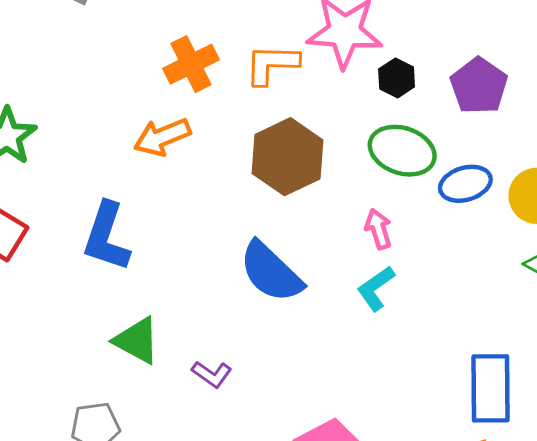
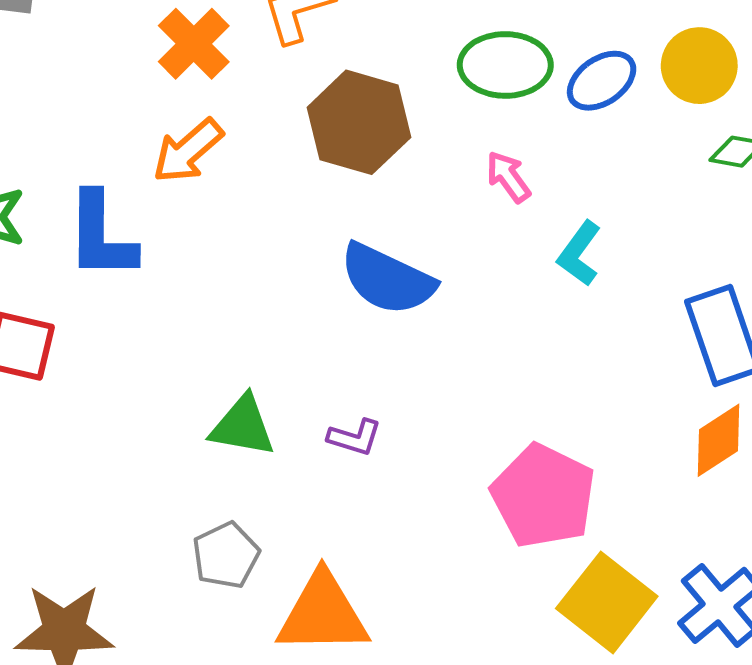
blue L-shape: (106, 237) -> (101, 236), moved
cyan L-shape: (376, 288) -> (579, 254), moved

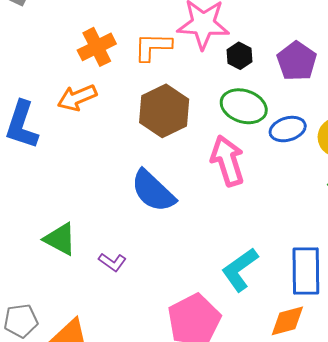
pink arrow: (508, 177) -> (228, 161), size x1.8
cyan L-shape: (579, 254) -> (240, 270), moved, size x1.4
gray pentagon: (226, 555) -> (21, 321), moved

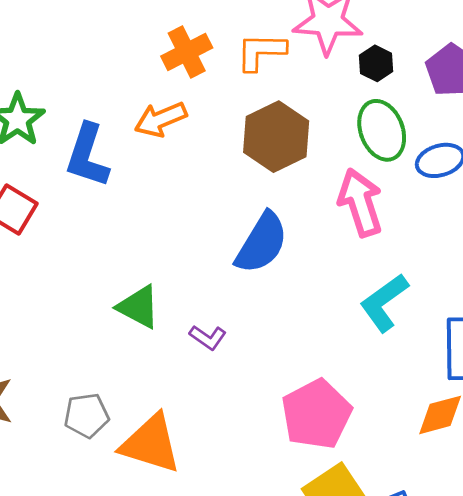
green ellipse: (244, 106) -> (382, 130), turned 51
blue semicircle: (153, 191) -> (262, 243), turned -102
cyan L-shape: (240, 270) -> (384, 303), moved

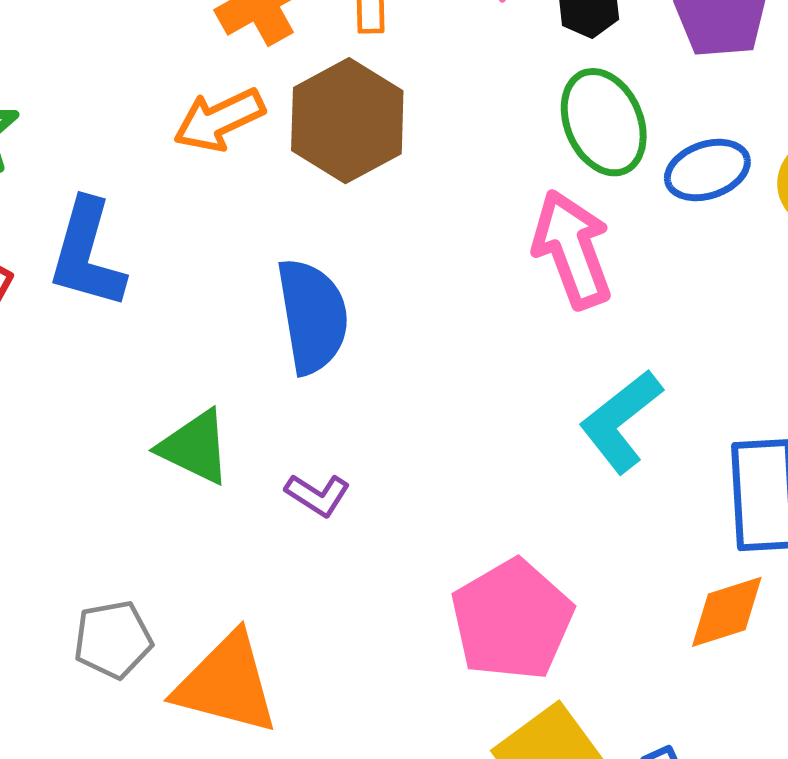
brown hexagon: (276, 137) -> (347, 121), moved
blue L-shape: (87, 156) -> (87, 254), moved
blue semicircle: (262, 243) -> (312, 316), moved, turned -38

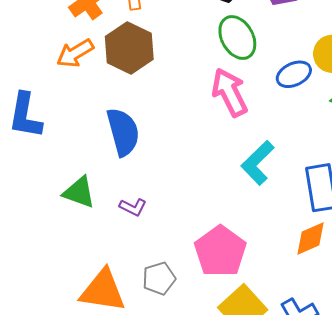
blue ellipse: (707, 170) -> (294, 74), moved
gray pentagon: (113, 640) -> (159, 278), moved

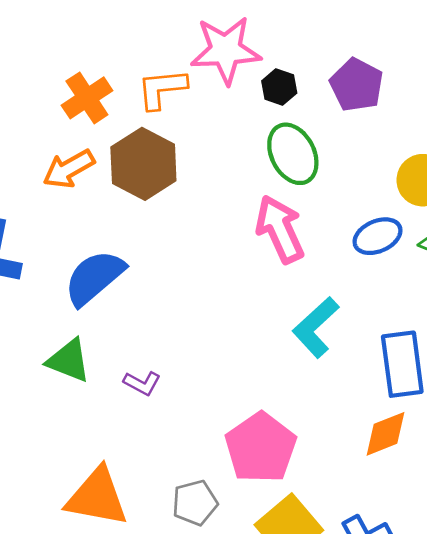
blue ellipse: (294, 74) -> (378, 236), moved
blue semicircle: (123, 132) -> (94, 278), moved, turned -117
gray pentagon: (159, 278) -> (195, 503), moved

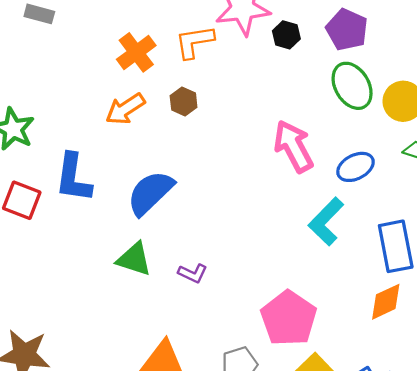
green ellipse: (293, 154) -> (352, 86), moved
brown hexagon: (143, 164) -> (184, 101), size x0.5
blue ellipse: (378, 236) -> (355, 167), moved

